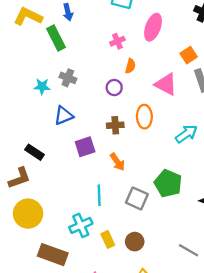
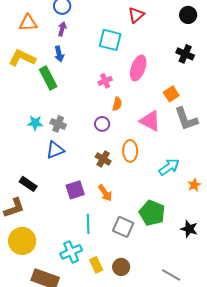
gray cross: (68, 78) -> (58, 124), moved
brown cross: (115, 125) -> (103, 159), turned 35
purple square: (85, 147) -> (75, 190), moved

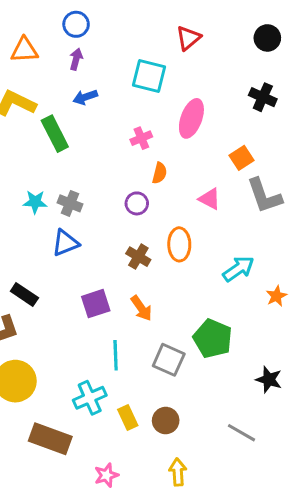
blue arrow: (59, 54) -> (85, 97), moved, turned 84
pink triangle: (150, 121) -> (210, 199), size x0.7
black star: (189, 229) -> (269, 380), moved

